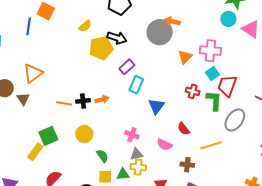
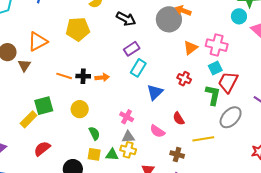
yellow pentagon: (101, 48) -> (78, 29), moved
red cross: (193, 91) -> (184, 79), moved

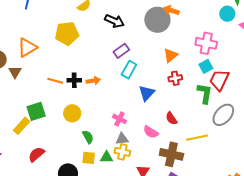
orange triangle: (191, 48) -> (171, 55), moved
red cross: (184, 79) -> (175, 78), turned -32
brown cross: (177, 154) -> (171, 154), size x1.6

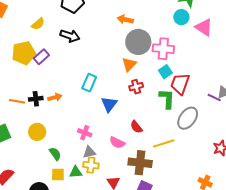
gray circle: (157, 20) -> (138, 42), moved
purple rectangle: (121, 51) -> (41, 57), moved

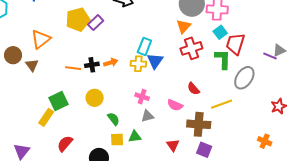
red cross: (136, 87) -> (191, 48), size x1.5
blue triangle: (109, 104) -> (155, 61), moved
yellow cross: (91, 165) -> (138, 64), moved

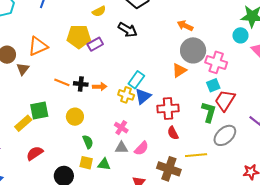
red cross: (191, 48) -> (168, 109), moved
pink semicircle: (175, 105) -> (141, 148), moved, turned -84

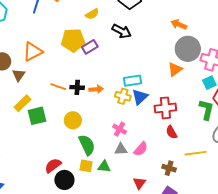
cyan rectangle: (136, 80) -> (132, 81), turned 48
yellow rectangle: (23, 123) -> (23, 103), moved
green semicircle: (88, 142) -> (87, 145), size x1.5
red semicircle: (35, 153) -> (53, 166), moved
brown cross: (169, 169) -> (169, 168), size x0.6

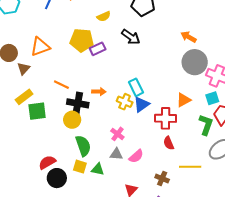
orange triangle: (175, 69) -> (184, 100), moved
cyan rectangle: (132, 81) -> (136, 87), turned 66
black cross: (77, 87) -> (78, 103), moved, size x1.5

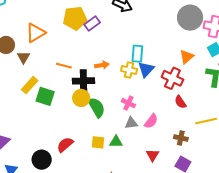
cyan rectangle: (136, 87) -> (137, 54), turned 42
green square: (37, 111) -> (45, 96), turned 36
red cross: (165, 118) -> (172, 78), turned 35
green semicircle: (83, 146) -> (97, 107), moved
black circle: (57, 178) -> (42, 160), moved

